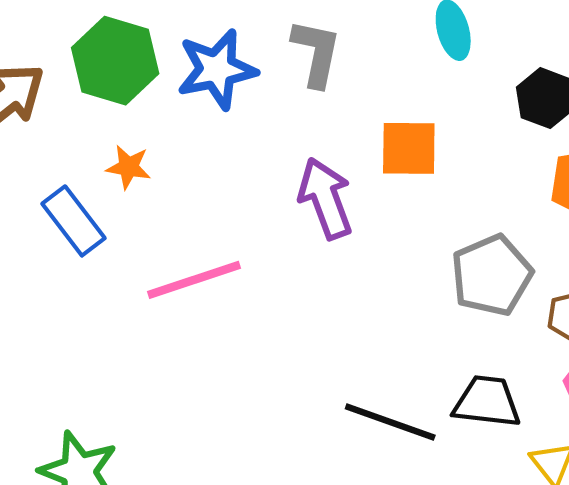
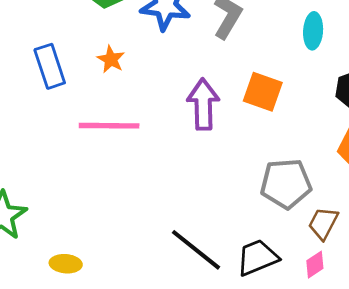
orange star: (128, 167) -> (111, 59), moved
black trapezoid: (487, 402) -> (257, 257), turned -48

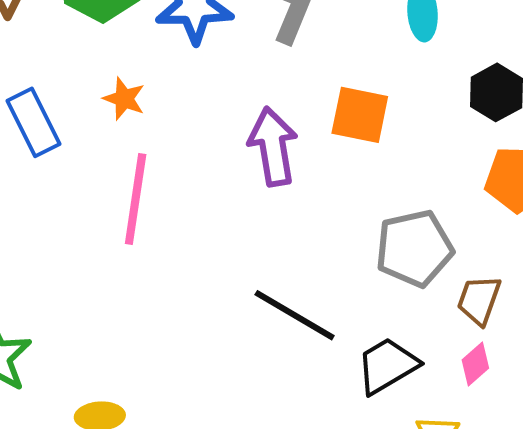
pink line: (109, 126) -> (136, 199), turned -74
black line: (196, 250) -> (295, 315), moved

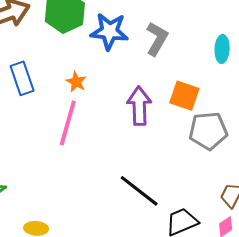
orange star: (124, 99) -> (76, 82), moved
gray pentagon: (414, 248) -> (208, 131), moved

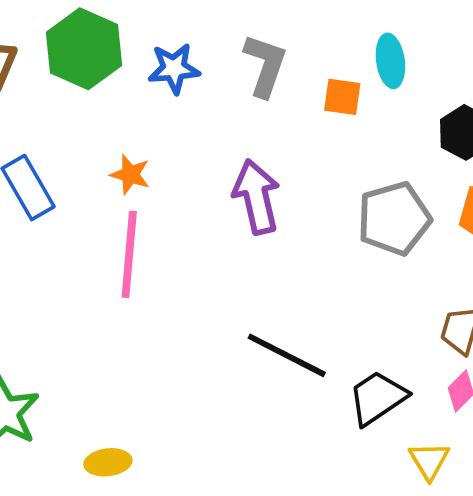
blue star: (109, 31) -> (174, 68), size x0.7
orange square: (184, 96) -> (342, 97), moved, size x0.7

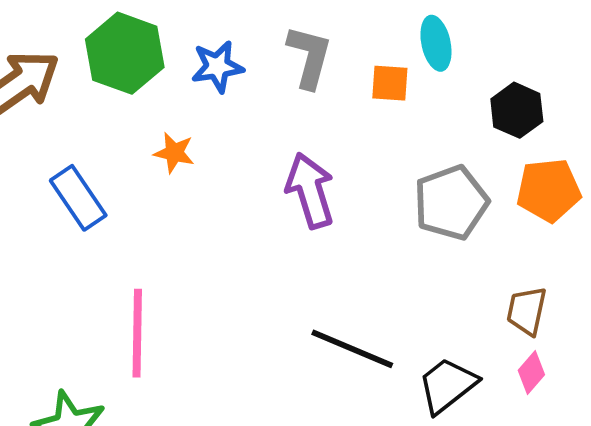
orange star: (130, 175) -> (174, 153), moved
pink line: (129, 254) -> (137, 333), moved

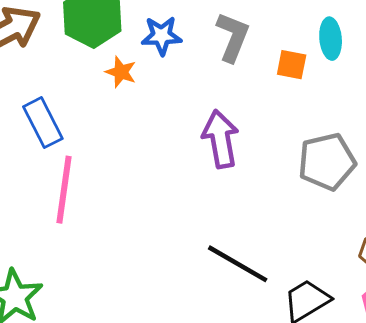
orange star: (174, 153) -> (121, 72), moved
pink line: (137, 333) -> (64, 190), moved

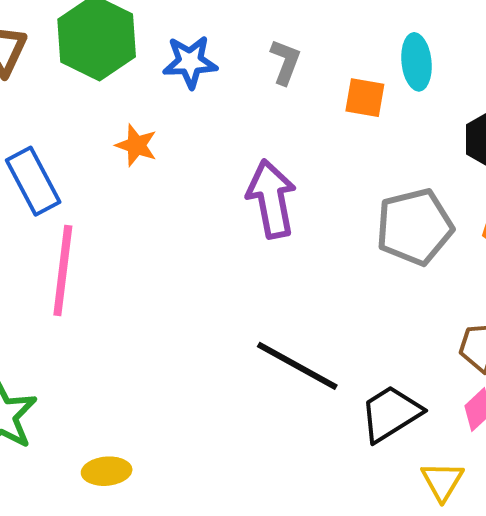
gray L-shape: (233, 37) -> (285, 62), size x0.7
orange star: (121, 72) -> (136, 145), moved

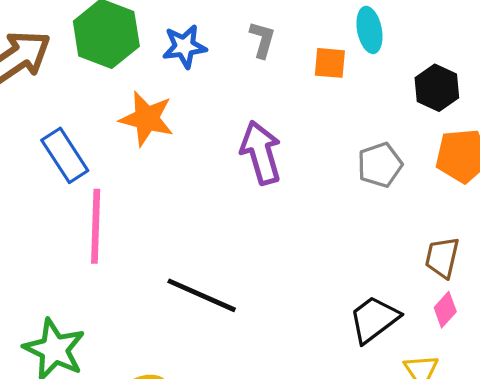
orange star: (136, 145) -> (147, 119), size x1.6
gray pentagon: (415, 227) -> (380, 165), size x0.7
black line: (297, 366) -> (202, 295), moved

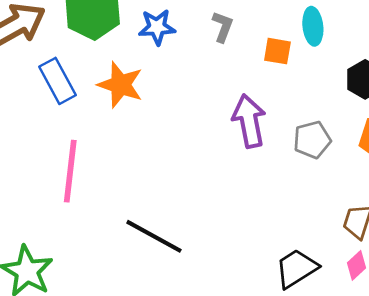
purple arrow: (261, 153) -> (249, 121), moved
blue rectangle: (65, 155) -> (57, 81), moved

